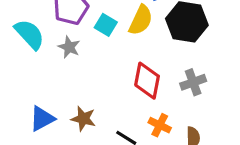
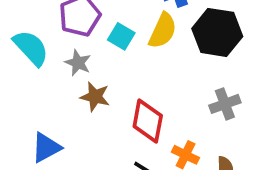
red diamond: (147, 81) -> (148, 121), moved
brown star: (83, 119) -> (95, 97), moved

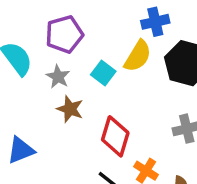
cyan square: (121, 36) -> (103, 73), moved

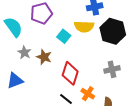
yellow semicircle: (138, 56) -> (84, 27), turned 60
gray star: (58, 77) -> (24, 52), moved

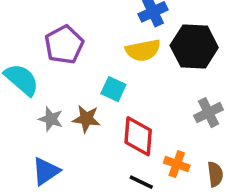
cyan square: (64, 36) -> (113, 89), moved

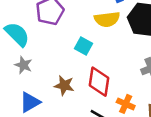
gray star: (51, 119) -> (23, 65), moved
brown star: (86, 119) -> (64, 86), moved

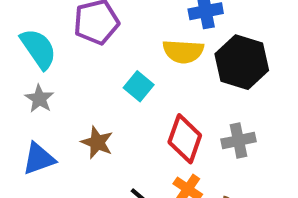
red diamond: (99, 82) -> (185, 139), moved

